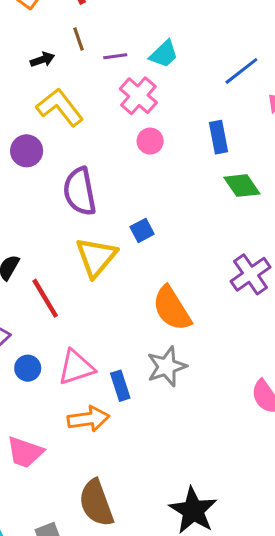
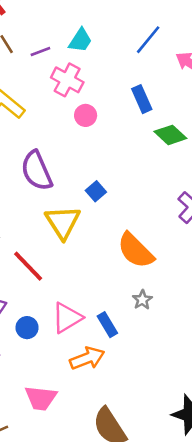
gray star: (167, 367) -> (142, 300), size x0.6

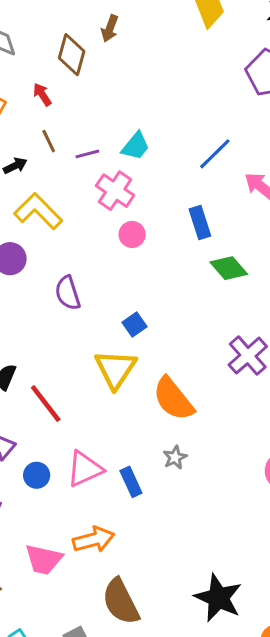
purple semicircle: (37, 171) -> (68, 293), size x0.7
yellow triangle: (63, 222) -> (115, 369), moved
orange arrow: (87, 358) -> (94, 540), moved

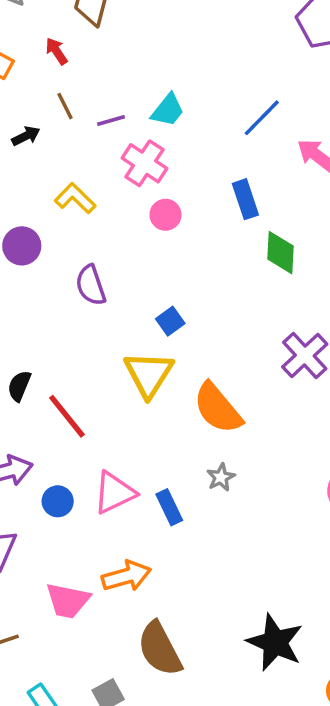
yellow L-shape: (38, 211) -> (75, 198), moved, size x0.7
green diamond: (229, 268) -> (281, 253), turned 45

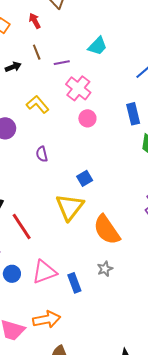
cyan trapezoid: (168, 110) -> (98, 46), moved
purple semicircle: (91, 285) -> (42, 154), size x0.7

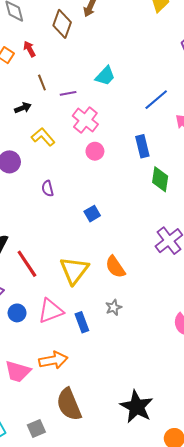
red arrow: (35, 21) -> (29, 49), moved
black arrow: (13, 67) -> (23, 108), moved
yellow triangle: (70, 207) -> (74, 270), moved
orange semicircle: (107, 230) -> (115, 267), size x0.7

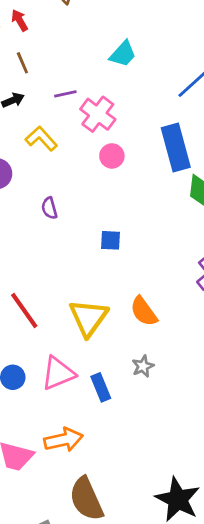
brown line: (42, 83) -> (22, 63), moved
purple line: (68, 93) -> (65, 94), moved
blue rectangle: (142, 146) -> (176, 148), size x1.5
blue square: (92, 214) -> (111, 240), turned 35

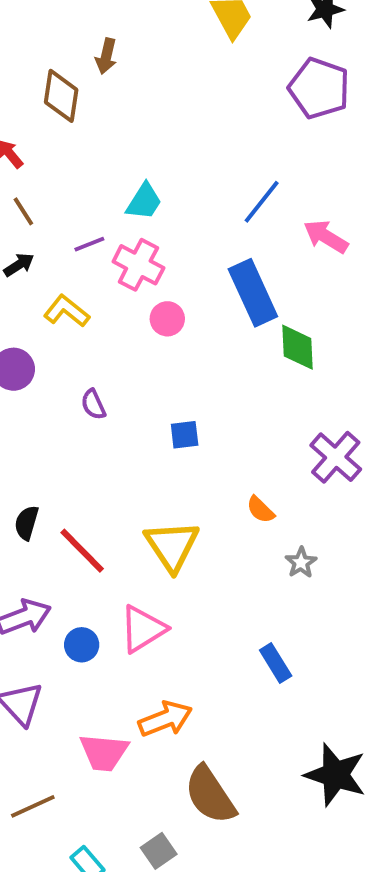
cyan trapezoid: (123, 54) -> (144, 202), moved
orange semicircle: (144, 311) -> (260, 510), moved, size x0.7
gray star: (143, 366) -> (301, 563), moved
blue rectangle: (101, 387) -> (276, 663), moved

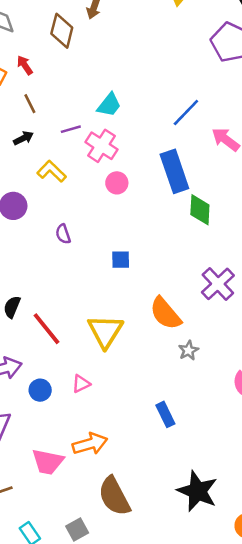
orange semicircle: (260, 510) -> (165, 313), size x1.8
pink triangle: (143, 629) -> (81, 384), size x0.6

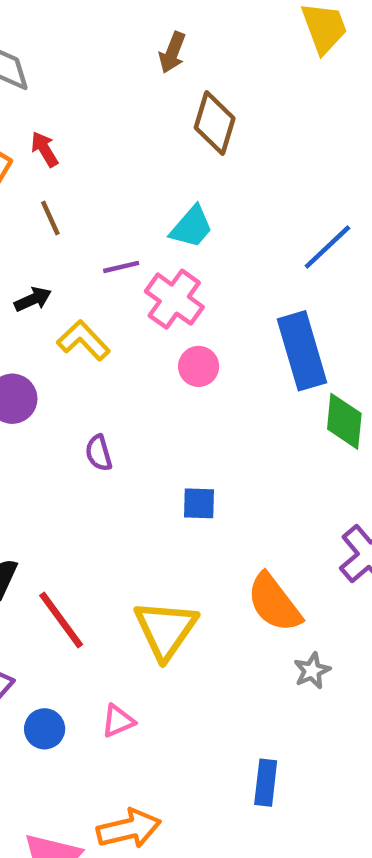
brown diamond: (62, 31) -> (215, 123), moved
black arrow: (23, 138) -> (33, 299), moved
blue rectangle: (165, 414) -> (266, 783), turned 30

